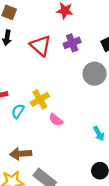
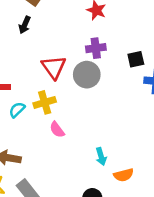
red triangle: (41, 46) -> (54, 67), moved
gray circle: (95, 74) -> (87, 75), moved

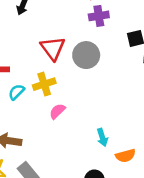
purple cross: (96, 48) -> (99, 16), moved
pink semicircle: (57, 130) -> (57, 111), turned 84

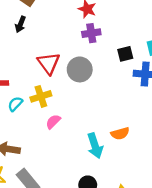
cyan arrow: (102, 137) -> (95, 146), size x1.5
orange semicircle: (125, 156) -> (120, 133), moved

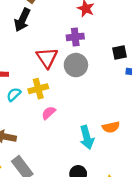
black arrow: (20, 24) -> (22, 20), size x1.5
purple cross: (91, 33) -> (75, 37), moved

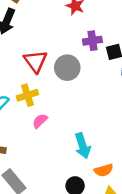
purple cross: (75, 37) -> (92, 41), moved
orange semicircle: (111, 127) -> (104, 170), moved

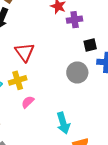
purple cross: (92, 41) -> (75, 20), moved
gray circle: (67, 68) -> (77, 73), moved

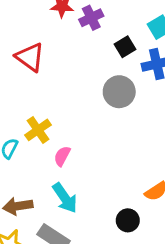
red triangle: (25, 52) -> (30, 57), moved
cyan arrow: (63, 123) -> (65, 198), moved

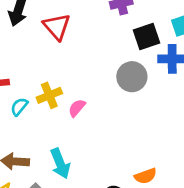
black square: (125, 47) -> (146, 37), size x1.4
pink semicircle: (62, 156) -> (77, 108), moved

